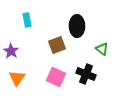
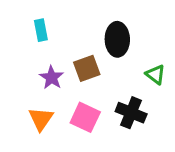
purple star: (11, 51) -> (52, 78), moved
orange triangle: (17, 78) -> (41, 119), moved

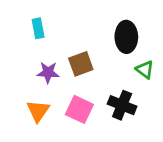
black ellipse: (117, 39) -> (126, 37), moved
purple star: (52, 78) -> (48, 72), turned -30

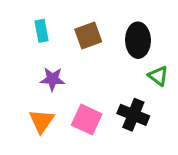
brown square: (81, 64) -> (88, 36), moved

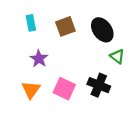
black ellipse: (138, 40) -> (102, 30), turned -35
purple star: (52, 79) -> (39, 59), turned 30

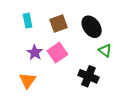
pink square: (64, 89) -> (57, 53), moved, turned 30

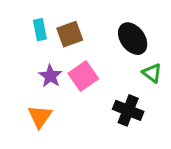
brown square: (58, 24) -> (70, 34), moved

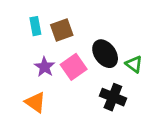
black ellipse: (133, 39) -> (105, 54), moved
orange triangle: (40, 116) -> (35, 102), turned -30

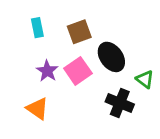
brown square: (62, 30) -> (79, 32), moved
green triangle: (134, 64) -> (145, 79), moved

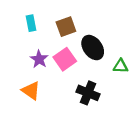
green triangle: (145, 79) -> (121, 66), turned -35
black cross: (120, 103) -> (88, 93), moved

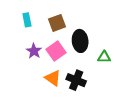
black ellipse: (93, 48) -> (80, 41), turned 30
orange triangle: (31, 91) -> (53, 78), moved

